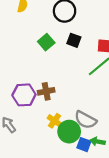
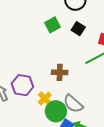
brown cross: (46, 91) -> (60, 72), moved
purple hexagon: (24, 95) -> (22, 85), moved

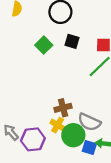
brown cross: (60, 72) -> (63, 108), moved
purple hexagon: (22, 85) -> (33, 139), moved

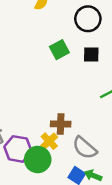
black square: (72, 41) -> (91, 54), turned -32
green circle: (73, 135) -> (38, 159), moved

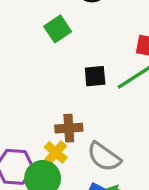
black square: (91, 54) -> (95, 76), moved

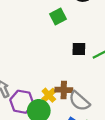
brown cross: (69, 128) -> (64, 90), moved

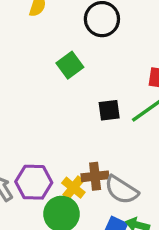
purple hexagon: (22, 102) -> (34, 182), moved

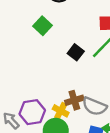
black square: (109, 110) -> (76, 52), turned -35

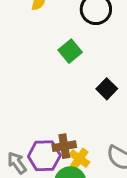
brown cross: (74, 100) -> (64, 146), moved

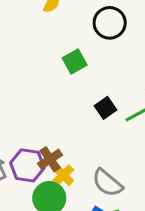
brown cross: (64, 146) -> (50, 159), turned -35

